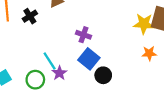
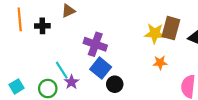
black cross: (30, 16) -> (42, 26), turned 32
purple cross: (84, 35) -> (95, 44), size x1.5

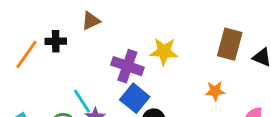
orange line: (20, 19) -> (26, 54), moved, turned 40
yellow star: (155, 33) -> (164, 51), moved

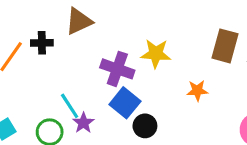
brown triangle: (91, 21) -> (79, 21), size x1.4
orange star: (215, 91) -> (197, 91), moved

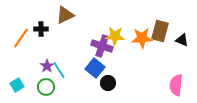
purple cross: (117, 69) -> (102, 46), moved
orange star: (197, 91) -> (142, 38), moved, size x1.5
purple star: (83, 123) -> (47, 66), moved

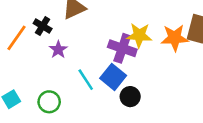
black cross: (41, 29) -> (43, 26), turned 32
purple star: (47, 66) -> (58, 50), moved
cyan line: (59, 70) -> (86, 80), moved

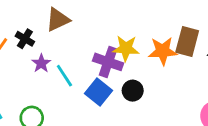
cyan line: (86, 80) -> (64, 76), moved
black circle: (130, 97) -> (133, 91), moved

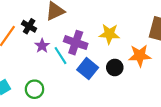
orange star: (163, 51) -> (140, 56), moved
purple cross: (108, 62) -> (76, 43), moved

